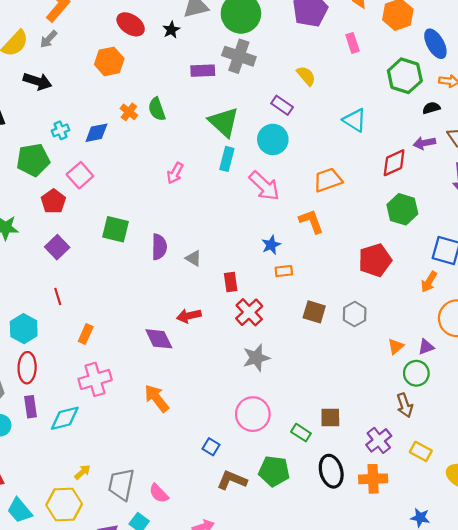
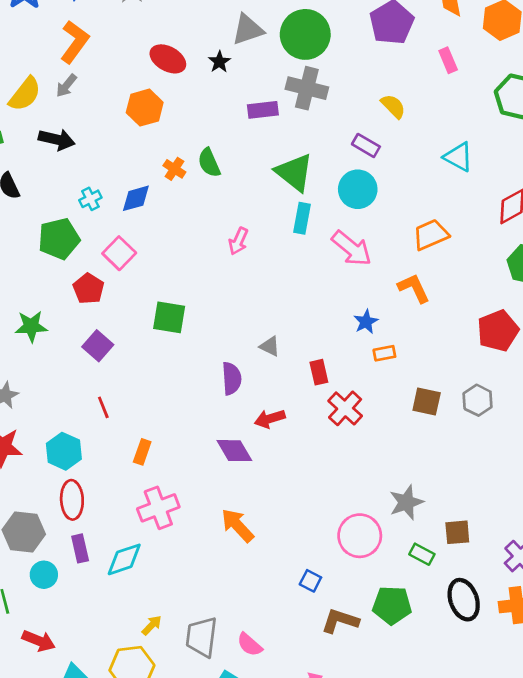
purple semicircle: (159, 247) -> (232, 378), moved
gray star: (256, 358) -> (406, 502), moved

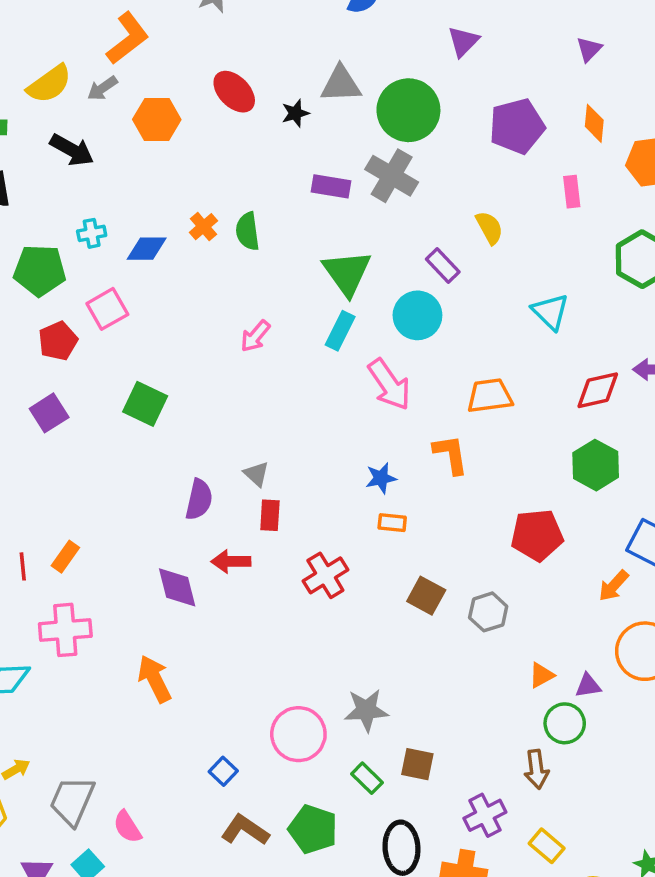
orange hexagon: (145, 108) -> (157, 120), moved
red rectangle: (319, 372) -> (270, 515), moved
red line: (103, 407) -> (23, 566), moved

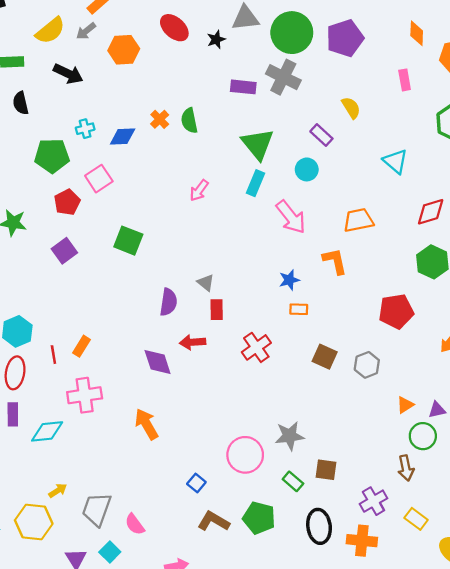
purple pentagon: (517, 126) -> (345, 38), moved
cyan circle: (417, 315) -> (307, 169), size x0.7

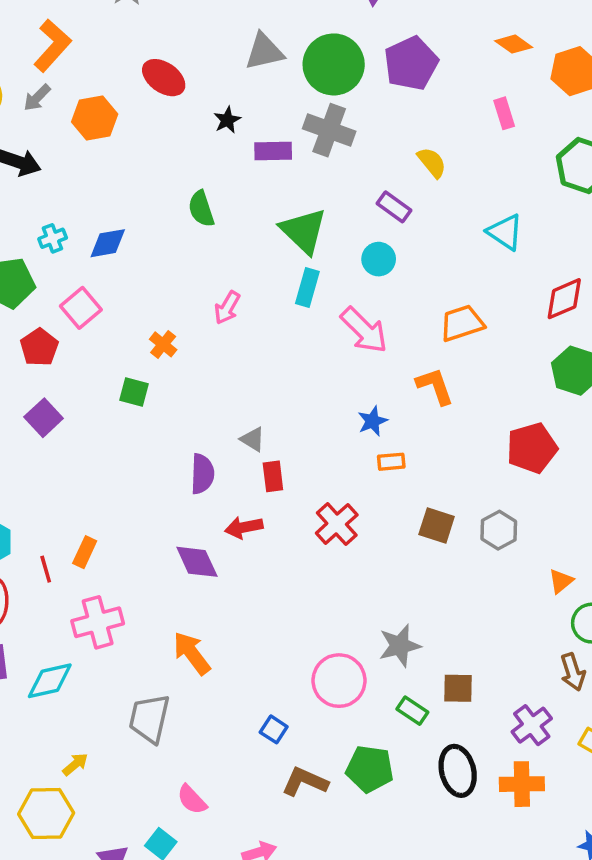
orange diamond: (417, 33) -> (514, 44), turned -50
black star: (216, 39) -> (227, 120), moved
orange cross: (160, 119) -> (163, 344), moved
green square: (128, 241) -> (134, 392), size x0.7
gray trapezoid: (97, 509) -> (149, 718), moved

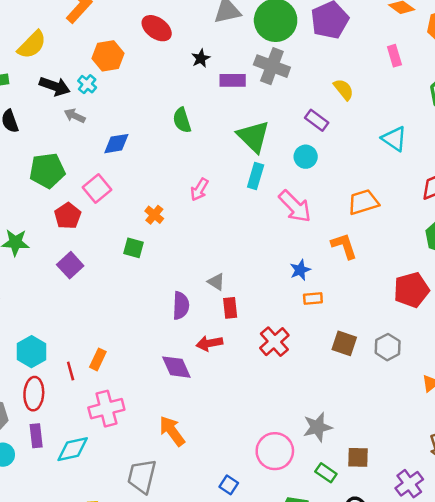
gray arrow: (37, 98) -> (75, 116), moved, turned 70
cyan cross: (53, 238) -> (87, 84), moved, turned -30

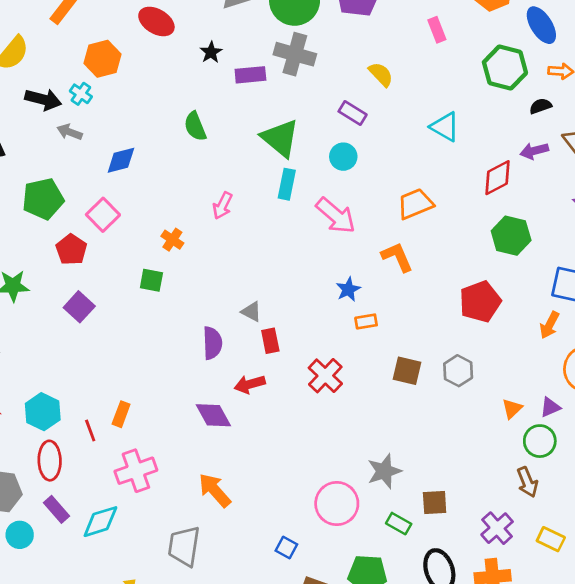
purple rectangle: (36, 436) -> (57, 509), turned -30

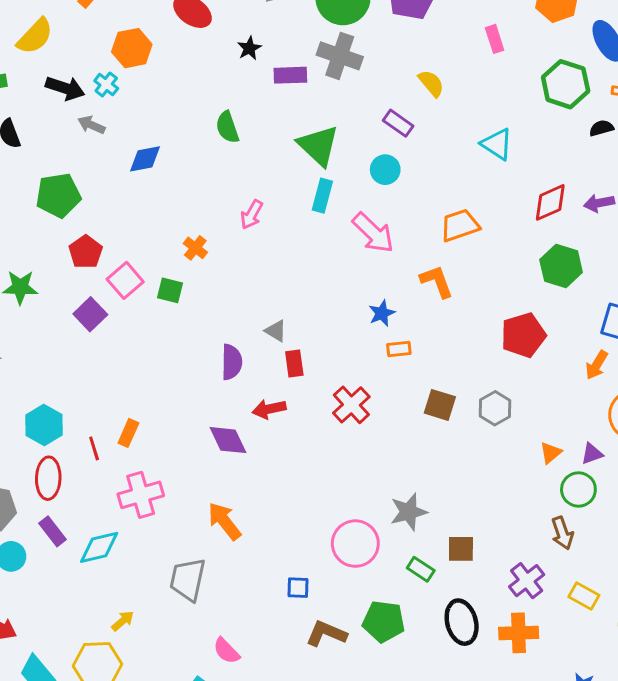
purple arrow: (534, 151) -> (599, 203), moved
pink square: (103, 215) -> (125, 280), moved
blue square: (286, 547) -> (298, 588), turned -30

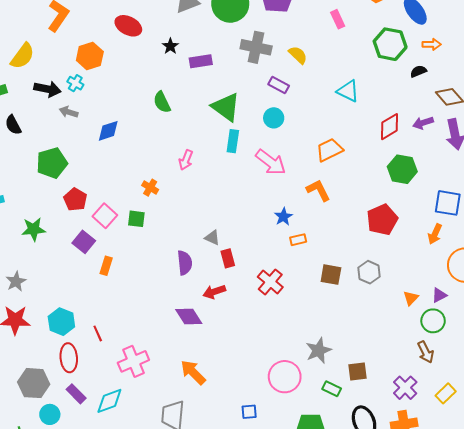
gray cross: (340, 56) -> (256, 47), moved
orange rectangle: (128, 433) -> (106, 266), moved
yellow rectangle: (584, 596) -> (446, 393), turned -66

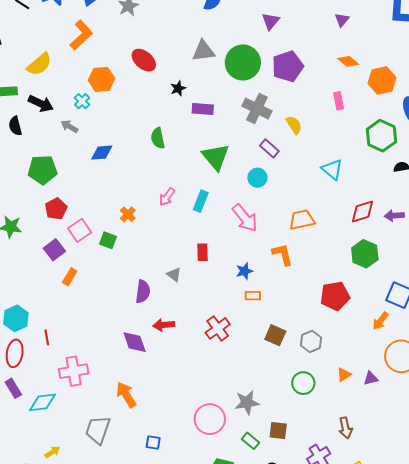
black arrow: (47, 89) -> (41, 104), moved
cyan rectangle: (233, 141) -> (201, 201), moved
red rectangle: (228, 258) -> (203, 252), moved
green circle: (433, 321) -> (303, 383), moved
blue square: (249, 412) -> (153, 442), moved

